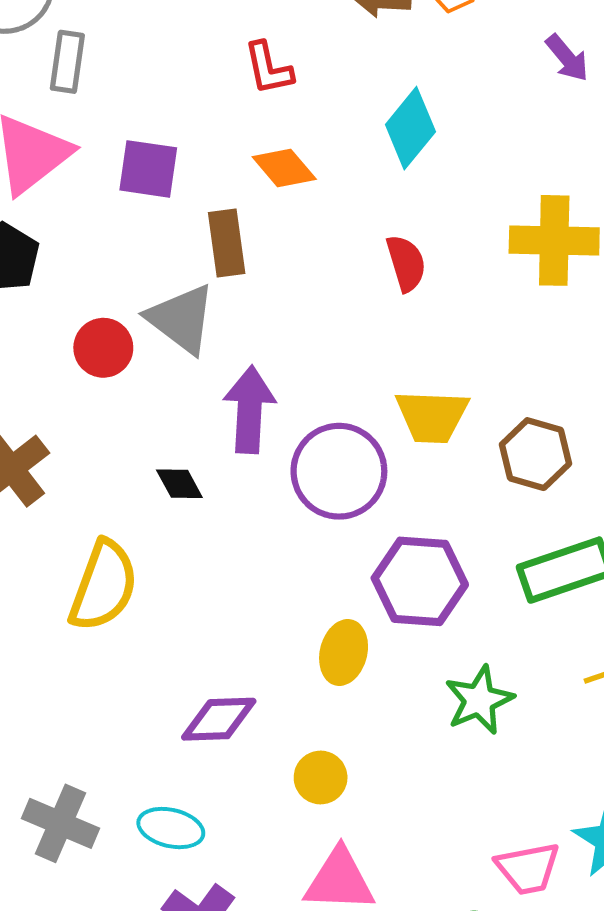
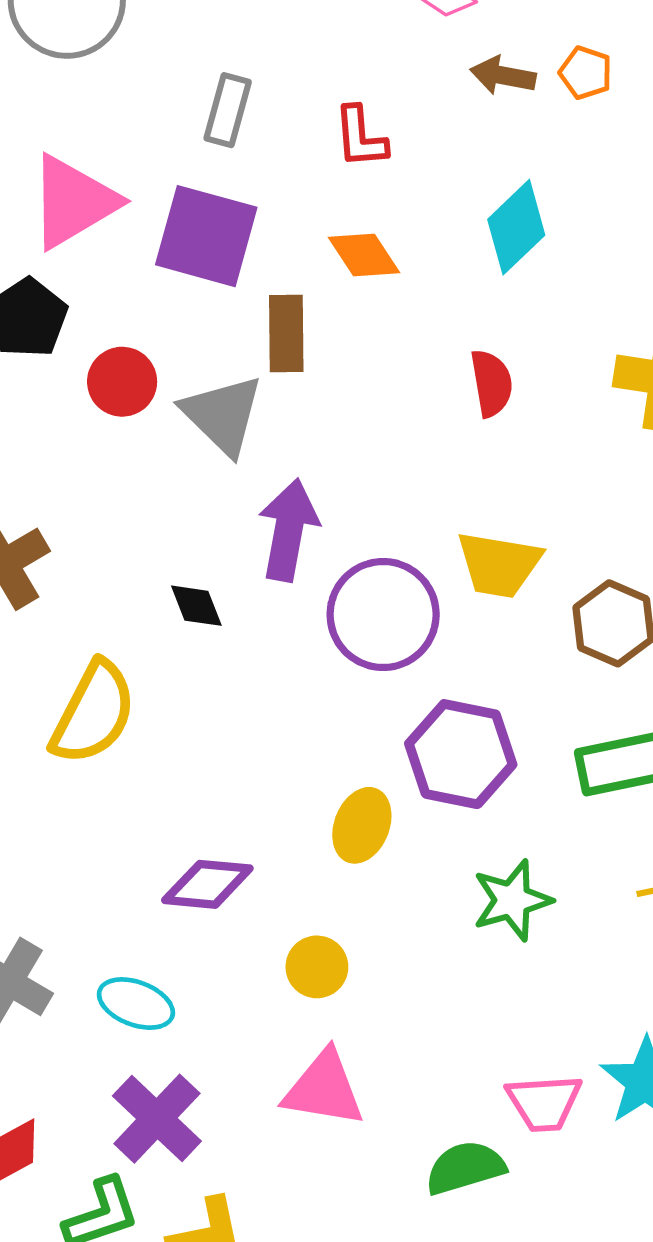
gray rectangle: (67, 62) -> (228, 110), moved
purple square: (148, 169) -> (206, 236), size x1.4
red circle: (103, 348) -> (122, 382), moved

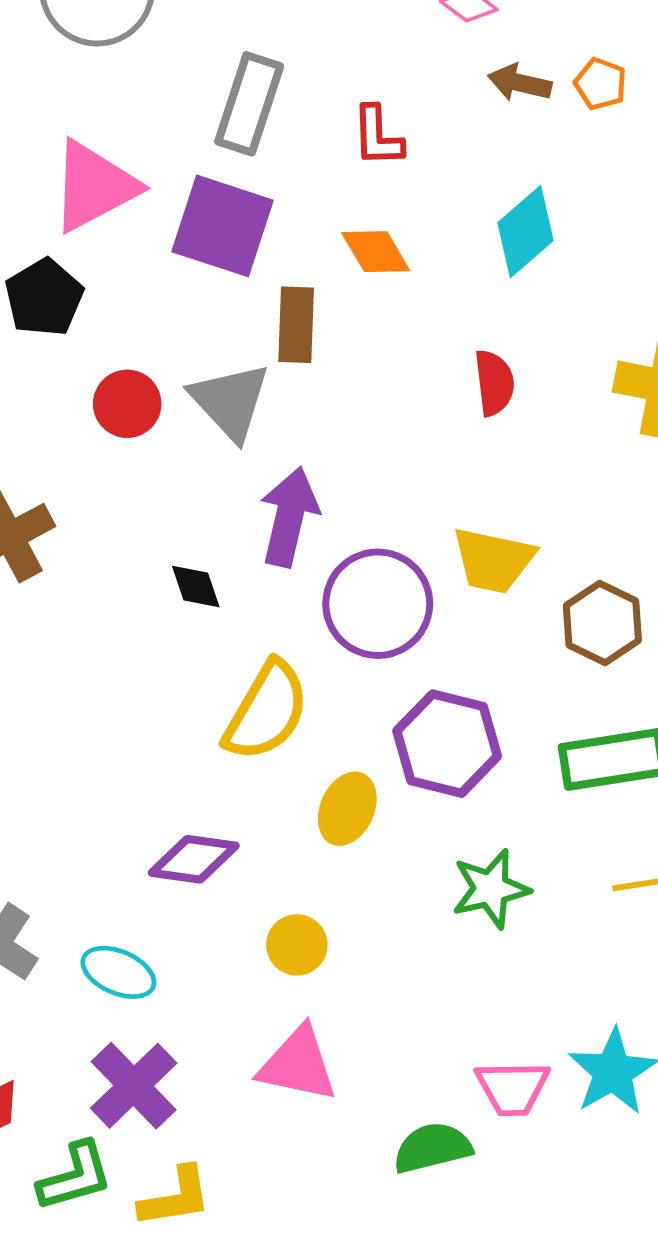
gray rectangle: (228, 110) -> (249, 104), size x1.4
red circle: (122, 382) -> (127, 404), moved
yellow semicircle: (93, 713) -> (266, 711), moved

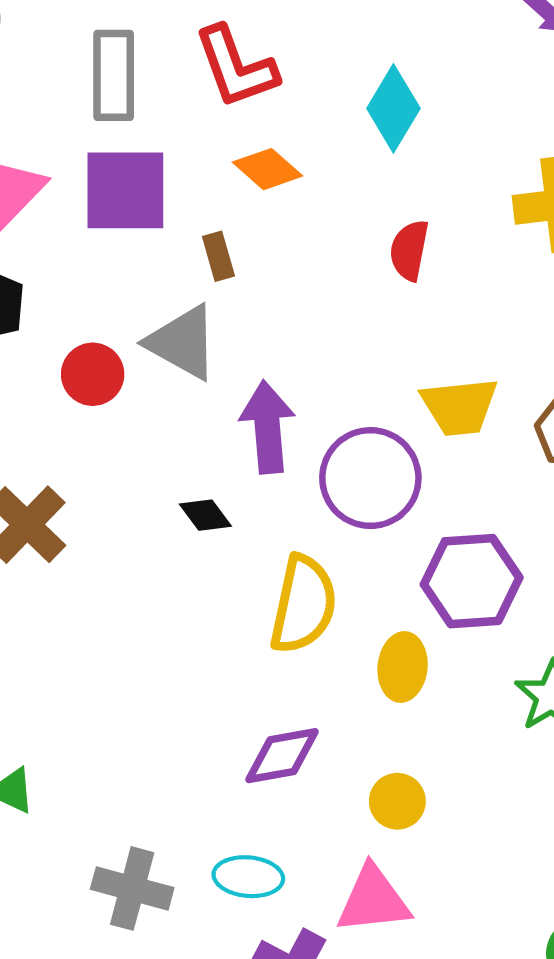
red L-shape: (378, 136) -> (236, 67), size x1.5
brown rectangle: (296, 325) -> (218, 256), size x0.7
red semicircle: (494, 383) -> (409, 250), turned -144
pink triangle: (298, 1064) -> (373, 900), moved

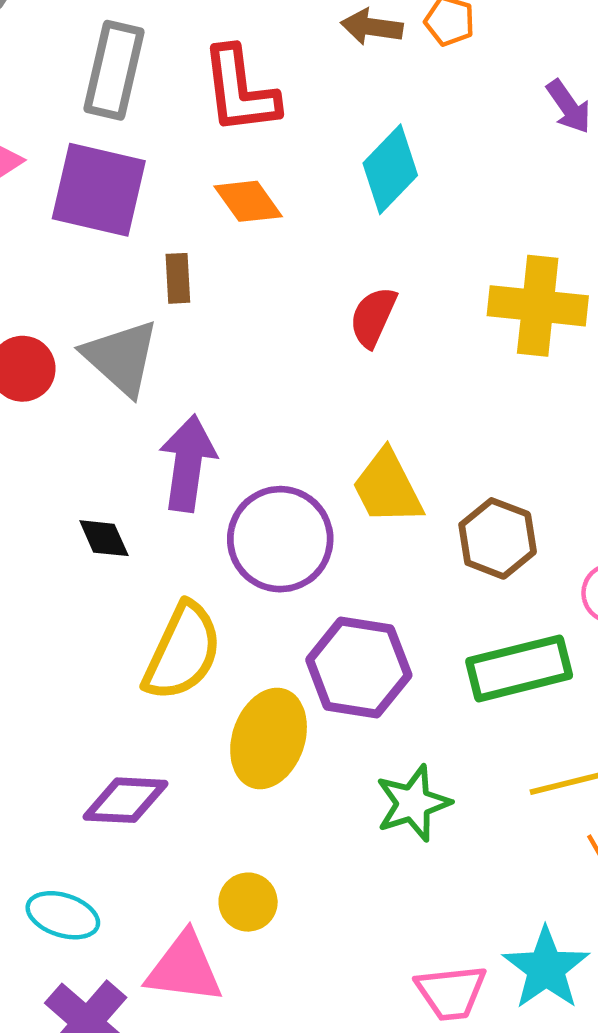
yellow trapezoid: (459, 407) -> (387, 487), turned 56
yellow ellipse: (403, 667) -> (269, 739), size x1.4
yellow circle: (397, 801) -> (248, 902), moved

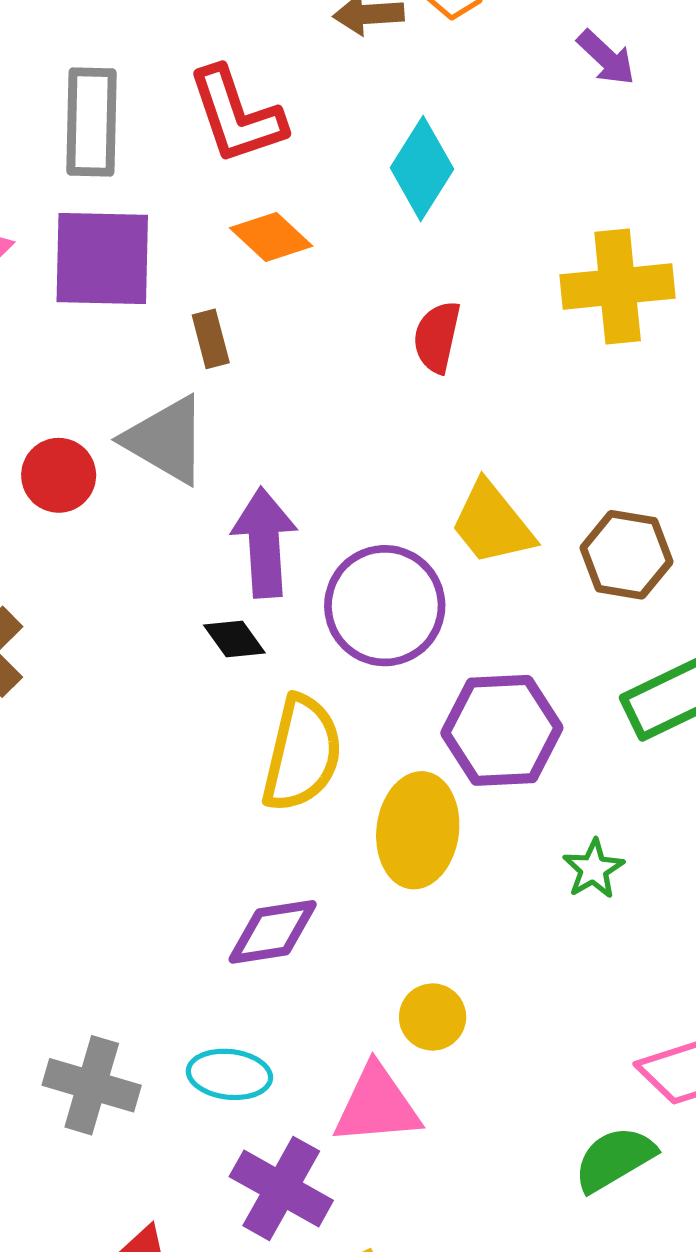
black diamond: (104, 538) -> (234, 639), moved
green star: (413, 803) -> (593, 869), size x0.7

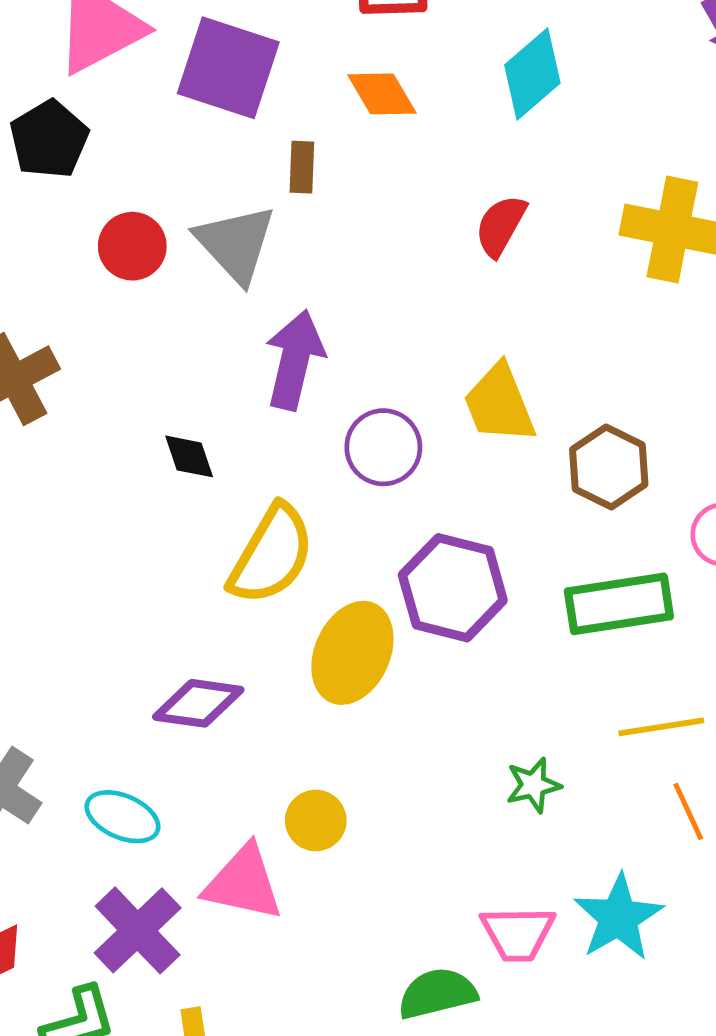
purple circle: (385, 606) -> (383, 447), size x0.7
black diamond: (234, 639) -> (189, 456), moved
green star: (593, 869) -> (533, 785), moved

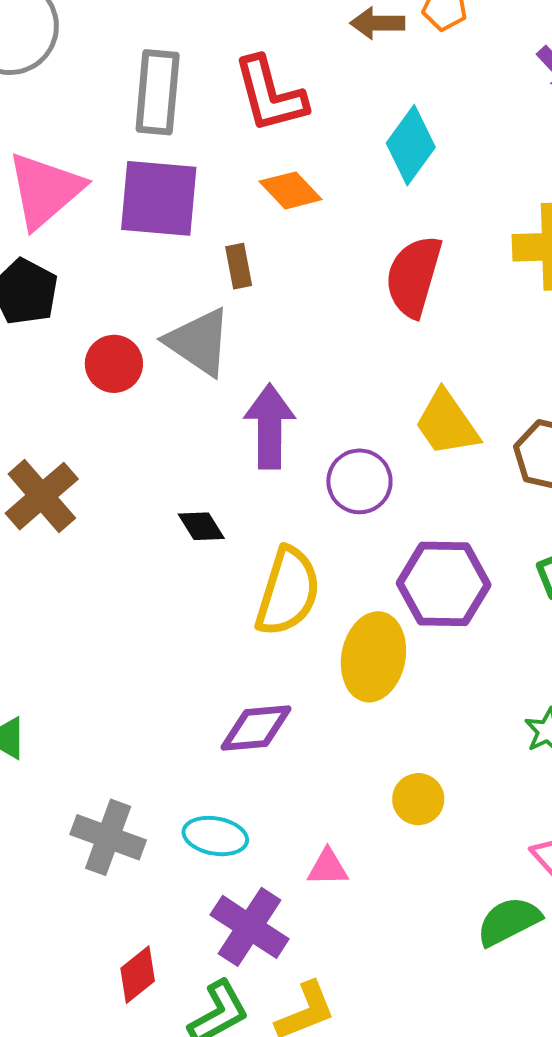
red semicircle: (501, 226) -> (414, 276), size x1.5
yellow circle: (316, 820) -> (418, 799), moved
pink triangle: (243, 883) -> (328, 867), size x0.6

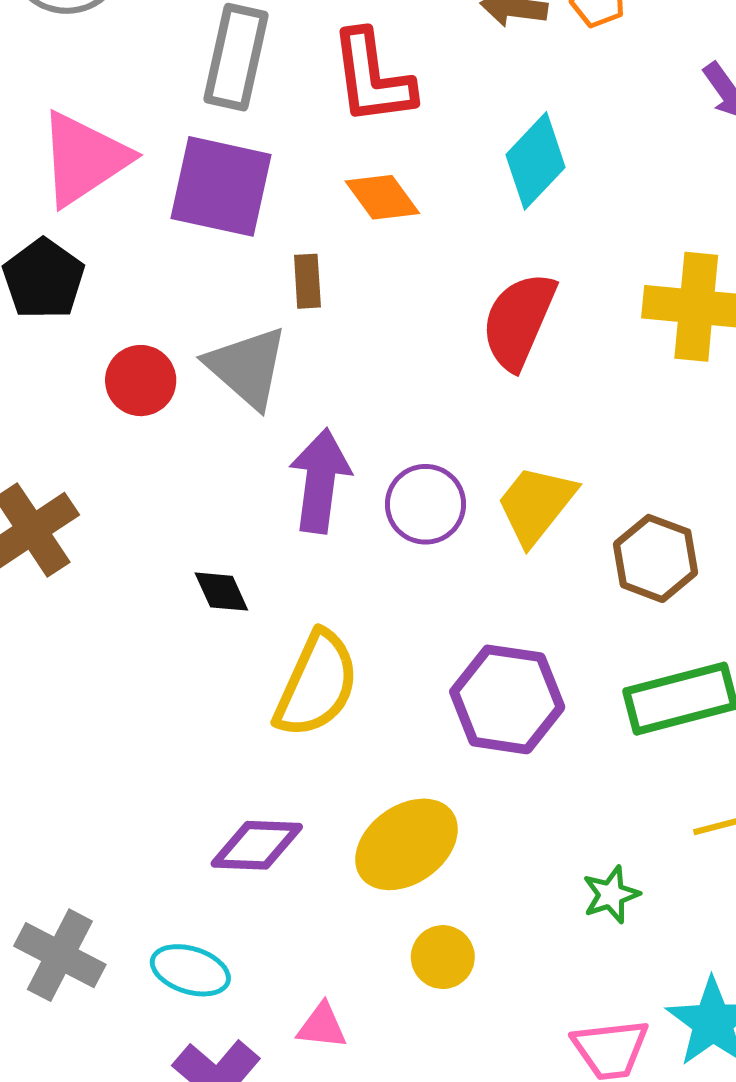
yellow trapezoid: (447, 423) -> (536, 505), turned 66
purple circle: (359, 481) -> (426, 504), moved
yellow ellipse: (373, 657) -> (407, 844), moved, turned 36

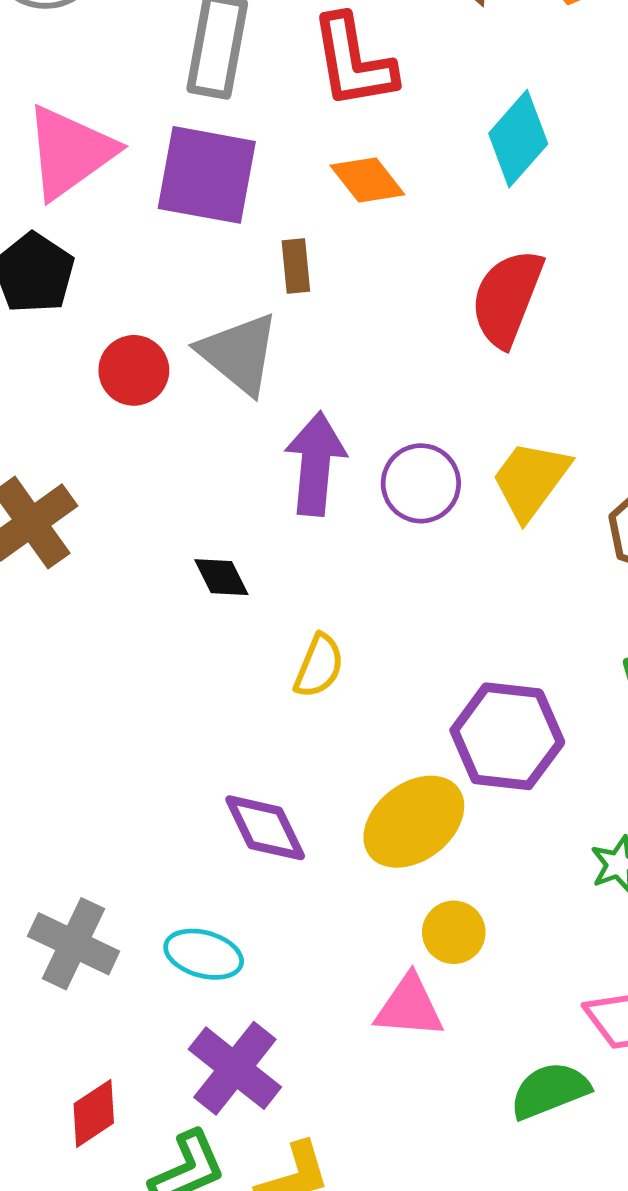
yellow semicircle: (317, 684) -> (319, 666), size x0.6
purple hexagon: (507, 699) -> (507, 736), moved
purple diamond: (257, 845) -> (265, 828), turned 64
pink triangle: (322, 1026) -> (409, 1007), moved, size x1.4

